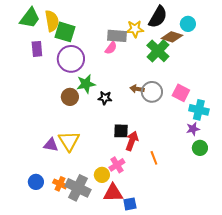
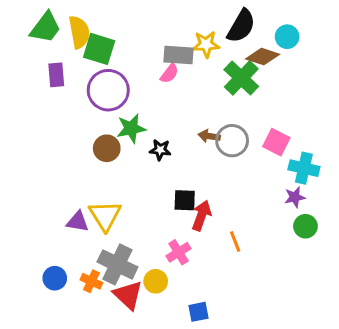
yellow circle: (102, 175) -> (156, 281), moved
gray cross: (78, 188) -> (117, 264), moved
red triangle: (113, 193) -> (128, 295), moved, turned 45

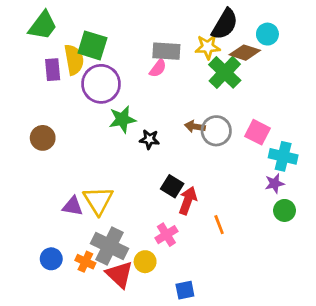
yellow semicircle: (79, 32) -> (74, 60), moved
yellow star: (206, 44) -> (208, 47), moved
brown circle: (107, 148) -> (43, 138), moved
black square: (185, 200) -> (172, 186), turned 30

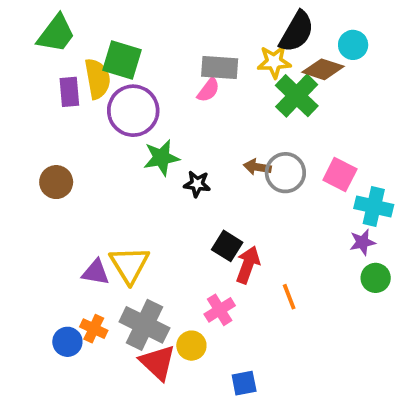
orange cross: (85, 262) -> (94, 329), moved

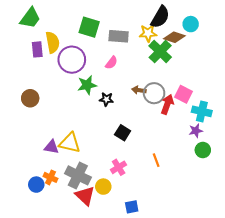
green square: (122, 60) -> (89, 27), moved
pink semicircle: (208, 90) -> (111, 63), moved
yellow triangle: (129, 265) -> (70, 143), turned -45
red arrow: (248, 265) -> (167, 104), moved

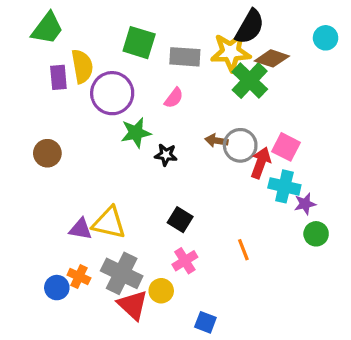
cyan circle: (191, 24) -> (326, 38), moved
yellow star: (148, 33) -> (231, 52), size x1.4
cyan cross: (202, 111) -> (284, 186), moved
black square: (123, 133) -> (180, 220), moved
blue square: (132, 207) -> (205, 322), turned 32

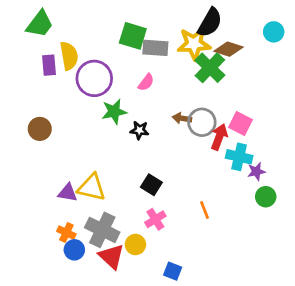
green square: (139, 43) -> (133, 36), moved
blue circle: (57, 288) -> (74, 250), moved

